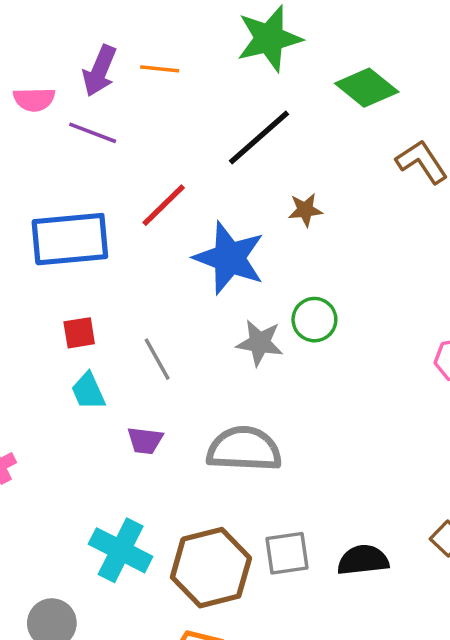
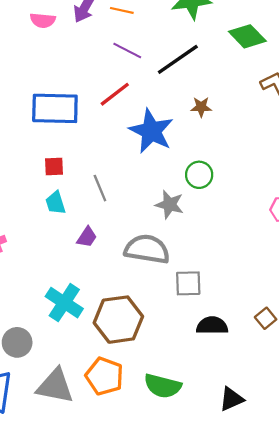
purple line: (93, 133) -> (127, 51), moved
gray star: (260, 343) -> (170, 204), moved
purple trapezoid: (145, 441) -> (87, 237), turned -70
gray square: (287, 553) -> (188, 283), moved

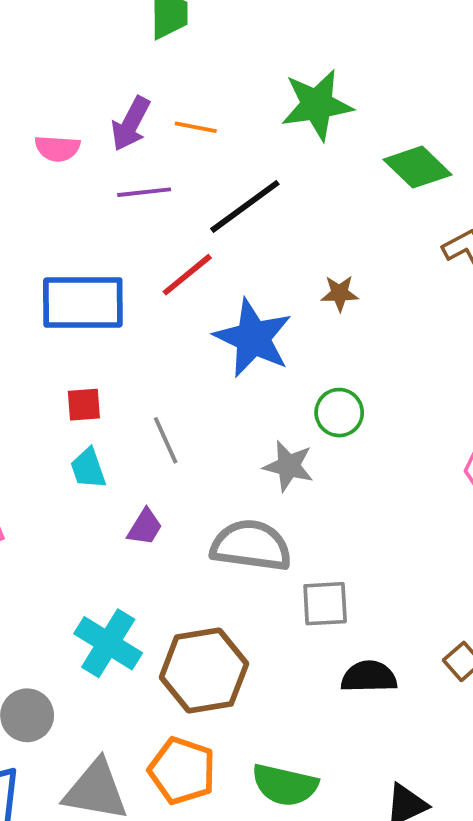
purple line: (127, 51) -> (144, 192), moved, turned -32
black line: (178, 59) -> (245, 206), moved

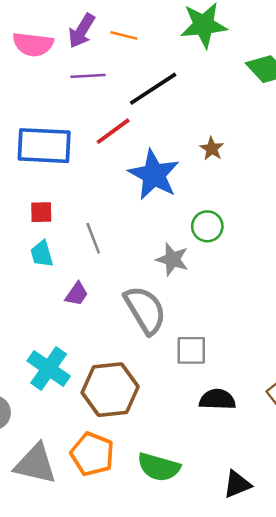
pink semicircle: (57, 148) -> (33, 44), size x1.4
brown star: (340, 293) -> (212, 149), turned 30
gray semicircle: (251, 546) -> (145, 310), turned 48

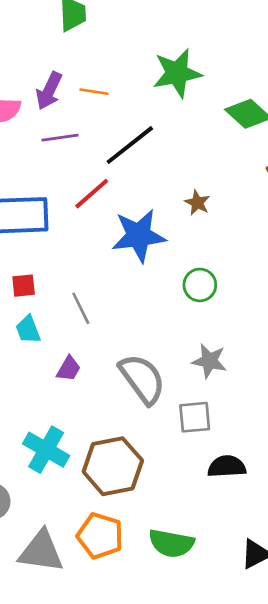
blue star: (154, 175) -> (139, 236), turned -30
gray star: (172, 259) -> (209, 361), moved

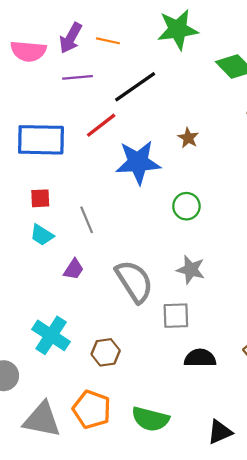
cyan trapezoid: (28, 330) -> (42, 235), turned -40
brown hexagon: (113, 466) -> (106, 352), size x0.6

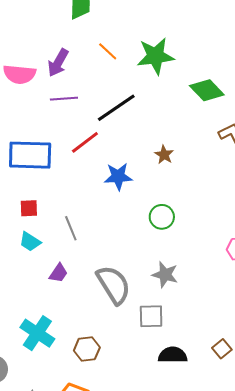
orange line: (108, 41) -> (108, 51), moved, turned 30
blue star: (138, 162) -> (118, 176), size x0.7

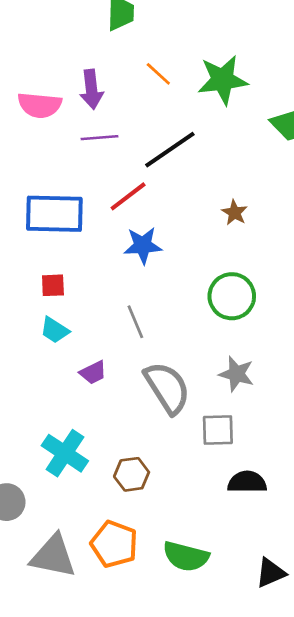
purple arrow: (58, 63) -> (92, 89), turned -36
blue star: (118, 176) -> (143, 245), moved
green circle: (162, 217) -> (232, 296), size x1.4
gray line: (71, 228) -> (135, 322), moved
purple trapezoid: (59, 273) -> (93, 372), turned 30

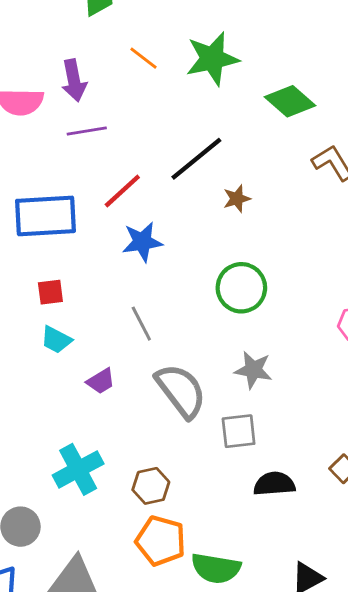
black line: (170, 150) -> (196, 159), moved
brown star: (235, 213) -> (237, 199), turned 30
cyan cross: (65, 453) -> (78, 469), turned 33
orange pentagon: (114, 544) -> (161, 541), moved

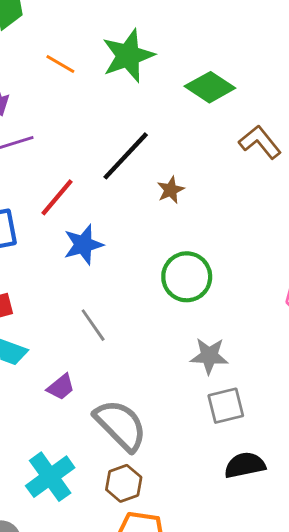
gray semicircle: (181, 391) -> (121, 425), moved
gray square: (239, 431) -> (226, 406), moved

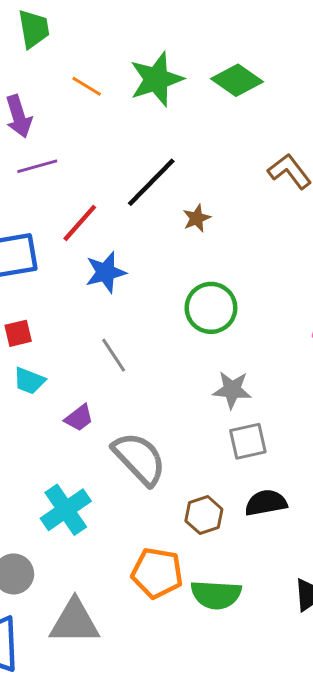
green diamond: (210, 87) -> (237, 80), moved
brown hexagon: (124, 483) -> (204, 515), moved

